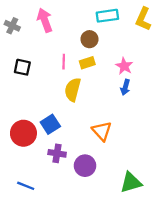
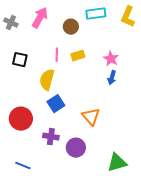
pink arrow: (45, 20) -> (40, 18), turned 50
brown circle: (89, 39) -> (71, 27), moved
yellow semicircle: (73, 90) -> (47, 80), moved
blue square: (50, 124) -> (56, 104), moved

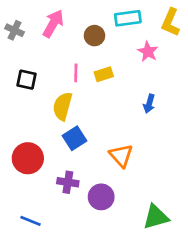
pink star: (111, 59) -> (148, 52), moved

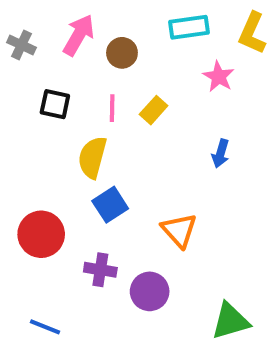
brown circle: (94, 36) -> (122, 53), moved
yellow rectangle: (104, 74) -> (154, 110), turned -30
black square: (27, 80) -> (55, 104), moved

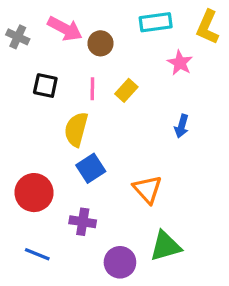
pink arrow: (79, 35) -> (65, 29), turned 88
purple circle: (150, 291) -> (120, 262), moved
green triangle: (230, 321) -> (165, 246), moved
blue line: (45, 327) -> (37, 254), moved

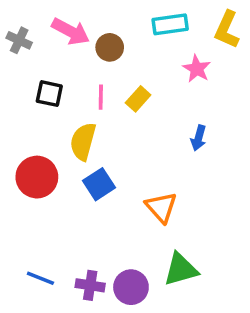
red circle: (34, 193) -> (37, 177), moved
purple cross: (83, 222) -> (90, 285), moved

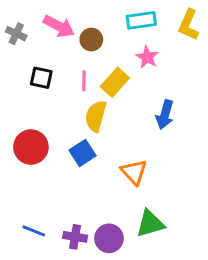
pink star: (197, 69) -> (147, 57), moved
yellow rectangle: (138, 99) -> (115, 82), size x1.4
blue arrow: (198, 138) -> (165, 115), size x1.4
yellow semicircle: (83, 142) -> (96, 116), moved

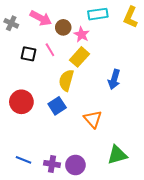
pink star: (147, 57) -> (82, 35), moved
pink line: (84, 81) -> (50, 50), moved, turned -32
green triangle: (150, 224) -> (117, 155), moved

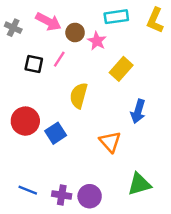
pink line: (50, 50) -> (59, 59), turned 64
yellow rectangle: (80, 57) -> (121, 69), moved
blue arrow: (114, 79) -> (138, 111), moved
blue square: (57, 106) -> (56, 133), moved

